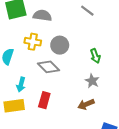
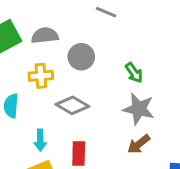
gray circle: (60, 45) -> (81, 57), moved
gray star: (92, 81) -> (139, 109), size x1.5

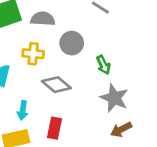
green arrow: (134, 73) -> (103, 65), moved
brown arrow: (139, 144) -> (121, 130), moved

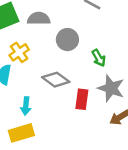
yellow cross: (33, 54) -> (19, 52), moved, turned -36
red rectangle: (55, 128) -> (82, 99), moved

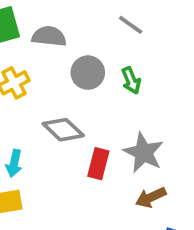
green arrow: (99, 58) -> (131, 80), moved

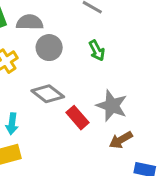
gray circle: (88, 73) -> (49, 48), moved
red rectangle: (98, 164) -> (78, 118), turned -50

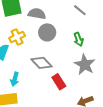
gray star: (112, 106) -> (85, 65), moved

